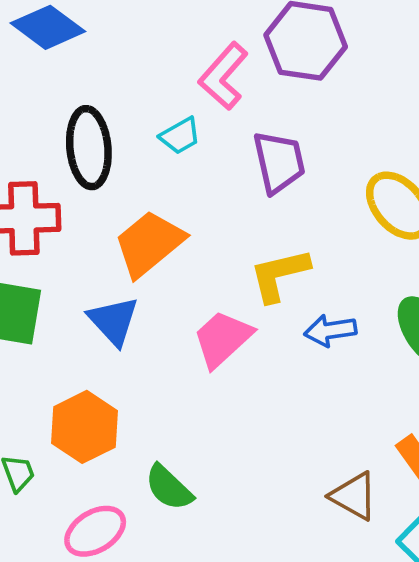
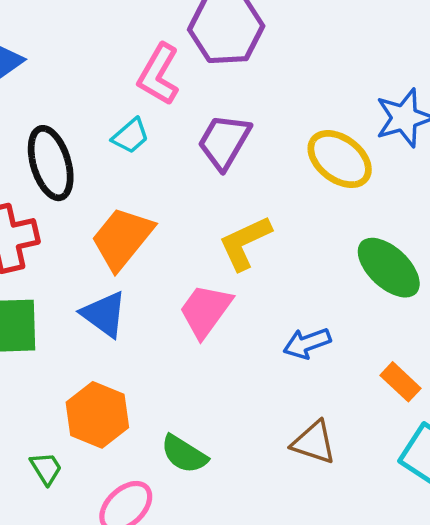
purple trapezoid: (279, 162) -> (224, 142), turned -126
blue arrow: (330, 330) -> (307, 343), moved
brown triangle: (354, 496) -> (314, 442), moved

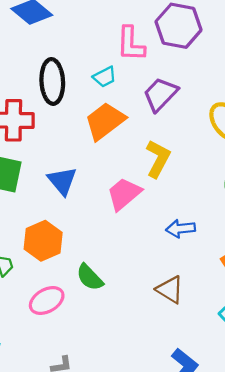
pink L-shape: (159, 74) -> (131, 44), turned -42
orange trapezoid: (122, 238) -> (105, 121), moved
yellow L-shape: (245, 243) -> (158, 159), turned 129

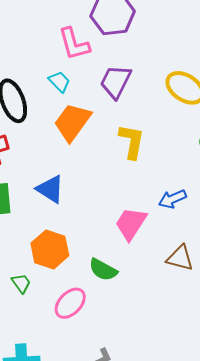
cyan trapezoid: (105, 77) -> (59, 82), turned -90
pink trapezoid: (124, 194) -> (131, 224), moved

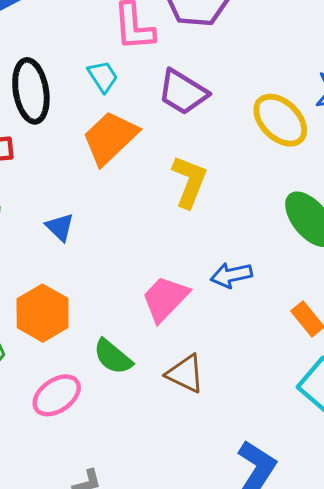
purple trapezoid: (116, 82) -> (183, 92), turned -96
blue triangle: (50, 189) -> (60, 227), size x0.7
brown triangle: (180, 258) -> (185, 374), moved

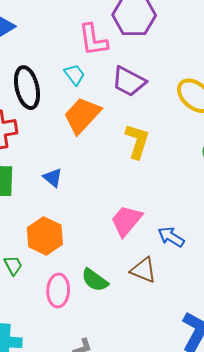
blue arrow: (231, 275) -> (171, 237), moved, turned 48
green semicircle: (113, 357) -> (95, 280), moved
pink ellipse: (57, 395) -> (58, 290), turned -48

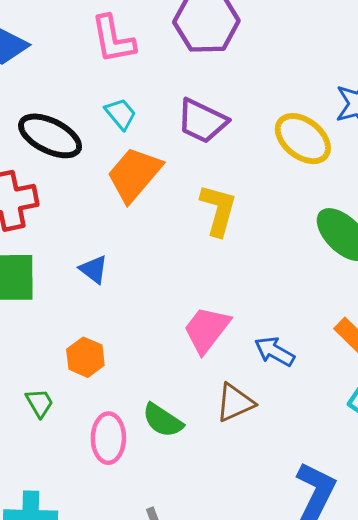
pink L-shape: (93, 40) -> (113, 39), moved
black ellipse: (27, 88) -> (50, 136), turned -48
orange hexagon: (45, 236) -> (85, 357), size x0.7
brown triangle: (143, 270) -> (235, 403), turned -44

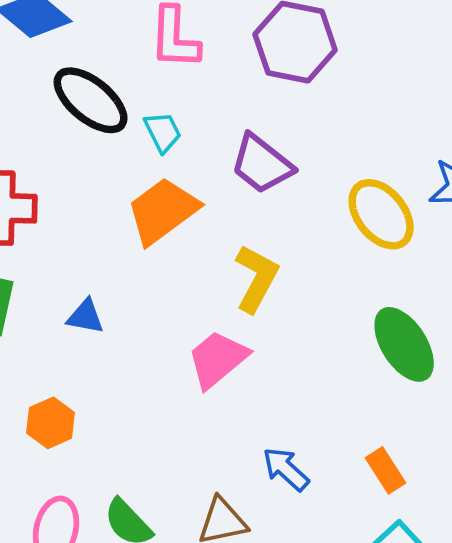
black ellipse: (50, 136) -> (91, 100), moved
blue triangle: (94, 269) -> (85, 317), turned -40
pink trapezoid: (207, 330) -> (217, 359), moved

